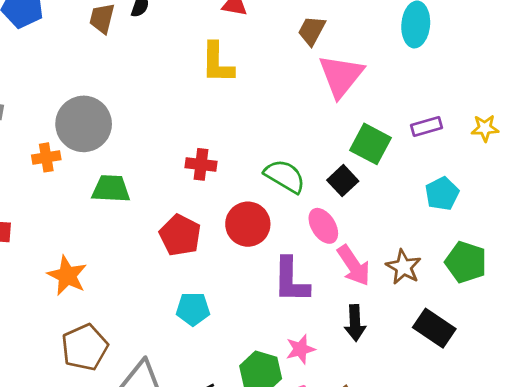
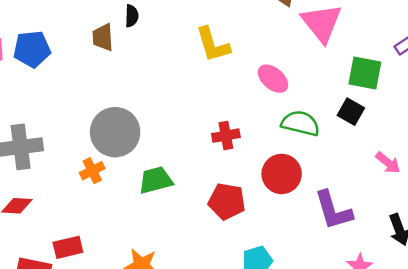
pink ellipse: (323, 226) -> (273, 79), moved
pink arrow: (354, 265) -> (388, 163), moved, size x0.7

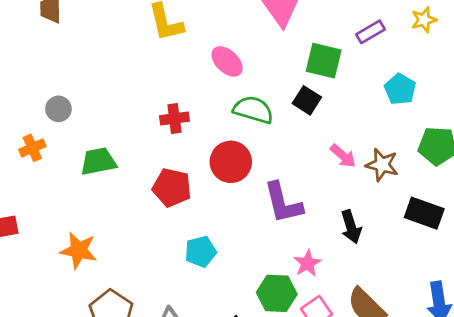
gray circle: (115, 132) -> (58, 109), size x0.5

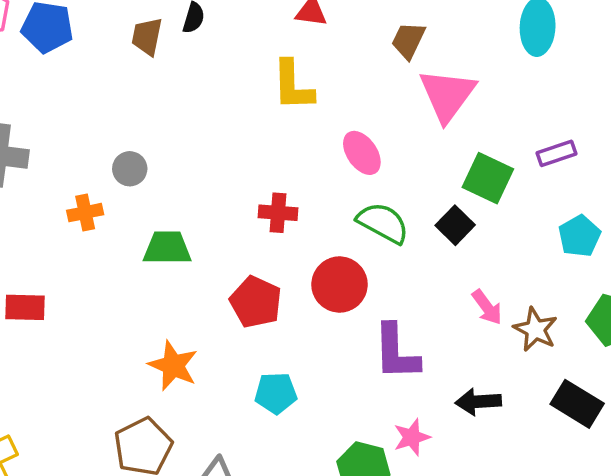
black arrow: (351, 227) -> (478, 402), turned 92
orange star: (79, 250) -> (173, 366), moved

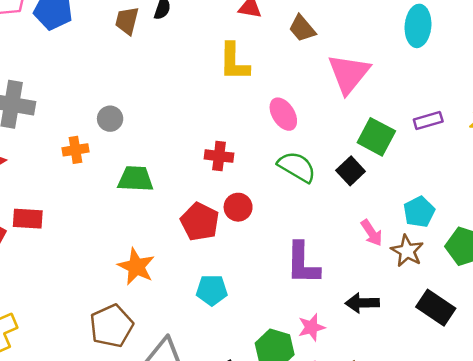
brown trapezoid: (408, 40) -> (302, 28), moved, turned -68
cyan pentagon: (579, 236) -> (419, 212), moved
red circle: (339, 285) -> (238, 207), moved, size x0.7

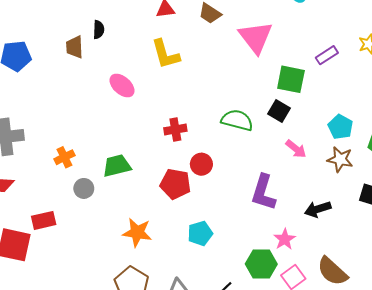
pink ellipse: (283, 114) -> (122, 86), moved
gray circle: (110, 119) -> (84, 188), moved
pink arrow: (372, 233) -> (296, 149), moved
purple L-shape: (303, 263) -> (263, 192), turned 33

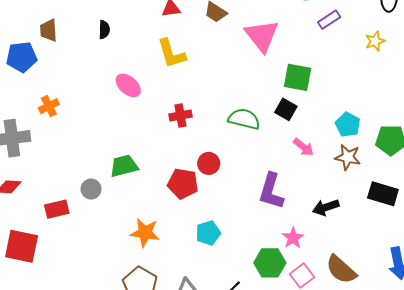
brown trapezoid: (75, 47) -> (49, 30), moved
purple rectangle: (327, 55) -> (329, 20), moved
red cross: (175, 130) -> (180, 116), moved
orange cross: (64, 157) -> (49, 106), moved
red rectangle: (44, 220) -> (57, 209), moved

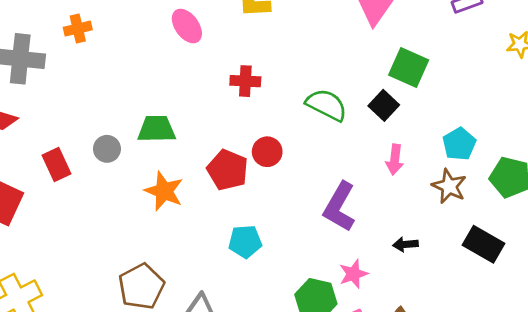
pink arrow: (303, 147) -> (395, 160), turned 45
black arrow: (326, 207) -> (405, 244), size x0.7
red rectangle: (57, 209) -> (56, 164), turned 65
orange star: (145, 233) -> (164, 191), moved

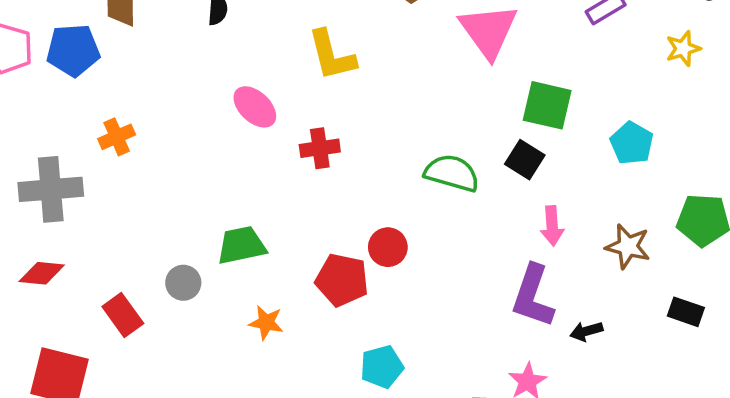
red cross: (245, 81) -> (320, 148), moved
cyan pentagon: (459, 144) -> (632, 143), moved
orange star: (164, 191) -> (266, 323), size x0.7
purple L-shape: (340, 207) -> (533, 296), moved
black rectangle: (484, 244) -> (686, 312), size x0.7

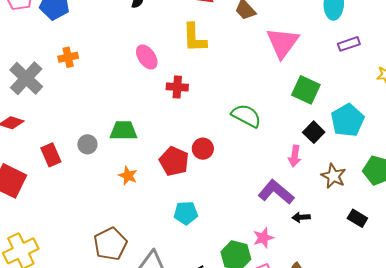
cyan pentagon: (632, 143) -> (347, 120), size x1.4
black square: (525, 160) -> (314, 132), moved
gray cross: (51, 189) -> (26, 78), turned 36
purple L-shape: (533, 296) -> (276, 192), turned 99

